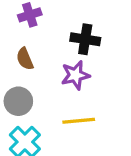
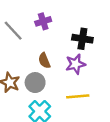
brown semicircle: (25, 59) -> (44, 61), moved

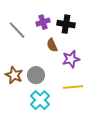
black cross: (82, 39) -> (66, 24), moved
brown semicircle: (44, 61) -> (52, 45), moved

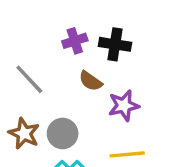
gray line: (17, 30) -> (29, 79), moved
brown semicircle: (52, 45) -> (91, 81), turned -32

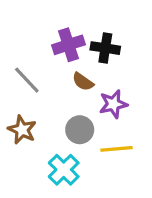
purple cross: (75, 41) -> (68, 45), size x1.4
gray circle: (63, 134) -> (80, 130), moved

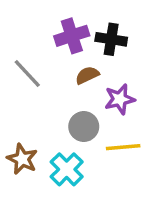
brown semicircle: (83, 82) -> (87, 75), turned 120
brown star: (22, 130) -> (22, 159), moved

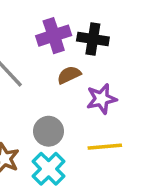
gray circle: (84, 127) -> (49, 131), moved

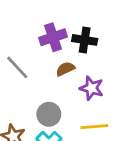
purple star: (101, 99) -> (92, 88), turned 30

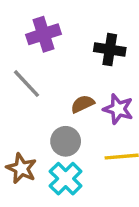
purple cross: (53, 37) -> (43, 34), moved
brown semicircle: (65, 69) -> (83, 104), moved

